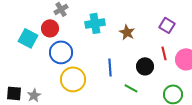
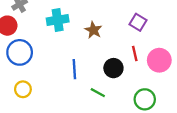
yellow circle: (73, 79) -> (23, 89), moved, size x0.6

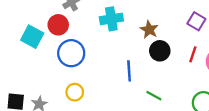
red line: (135, 54) -> (193, 54), turned 32
black circle: (113, 68) -> (160, 51), moved

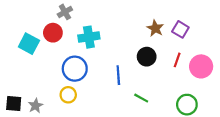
cyan cross: (111, 19) -> (89, 37), moved
brown star: (149, 30) -> (155, 28), moved
blue circle: (71, 53) -> (75, 69), moved

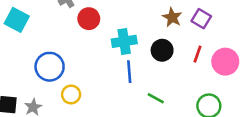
red circle: (53, 33) -> (89, 19), moved
cyan cross: (89, 37) -> (124, 41), moved
cyan square: (29, 44) -> (17, 20), moved
blue circle: (75, 69) -> (50, 67), moved

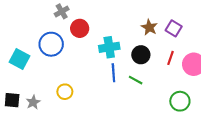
cyan square: (17, 20) -> (19, 59), moved
blue circle: (50, 67) -> (51, 44), moved
green line: (156, 98) -> (136, 80), moved

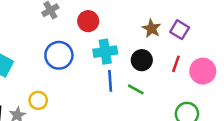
red circle: (80, 28) -> (88, 21), moved
blue circle: (51, 44) -> (59, 55), moved
yellow circle: (65, 92) -> (38, 100), moved

